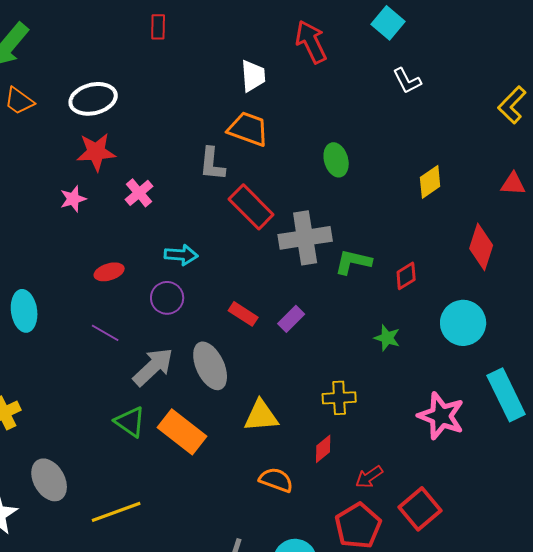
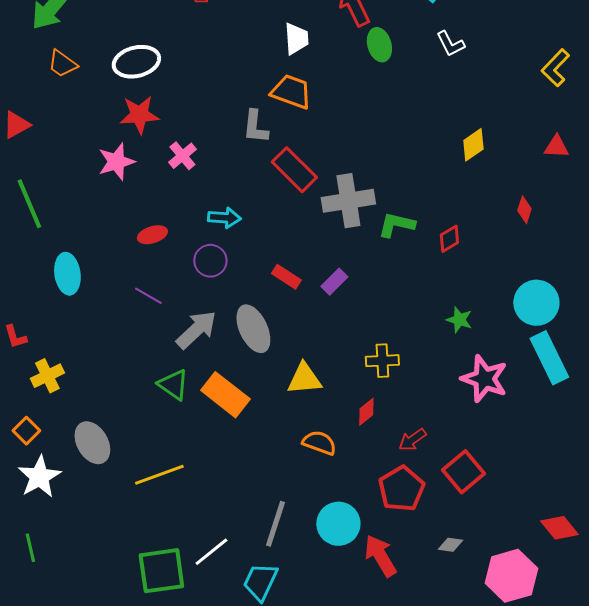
green ellipse: (336, 160) -> (379, 45), moved
pink star: (73, 199) -> (116, 162), size x1.4
red diamond: (481, 247) -> (524, 210), size x0.6
cyan circle: (463, 323) -> (536, 303), moved
green star: (387, 338) -> (459, 320), moved

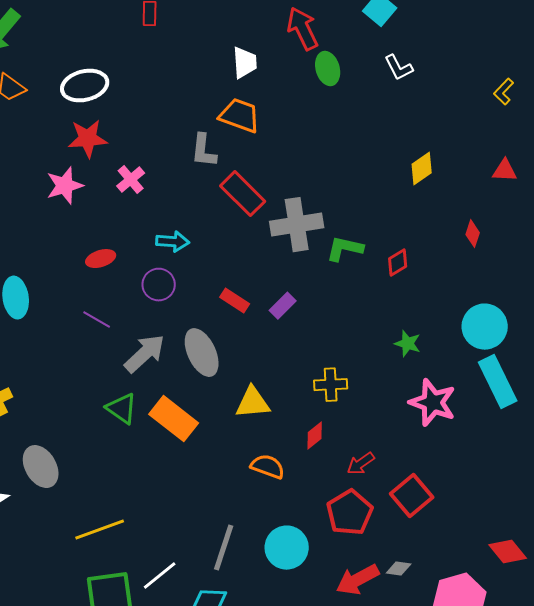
yellow L-shape: (555, 68) -> (504, 92), size x0.7
yellow line: (159, 475) -> (100, 530), moved
red arrow: (380, 556) -> (358, 580), moved, turned -87

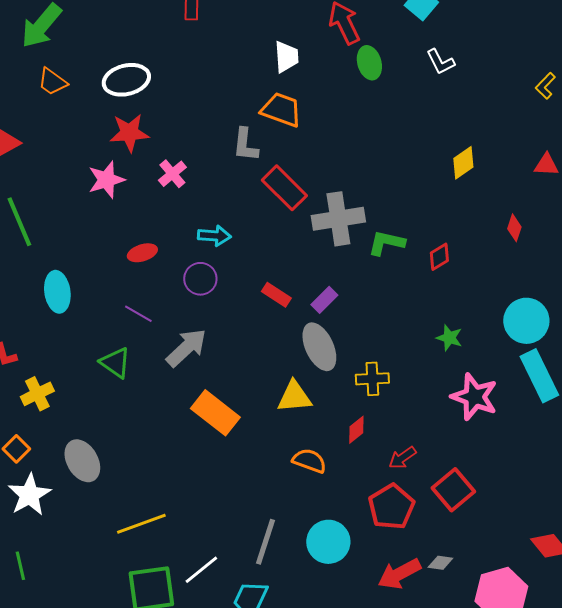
gray ellipse: (202, 353) -> (319, 347), moved
green triangle: (122, 409) -> (115, 363), moved

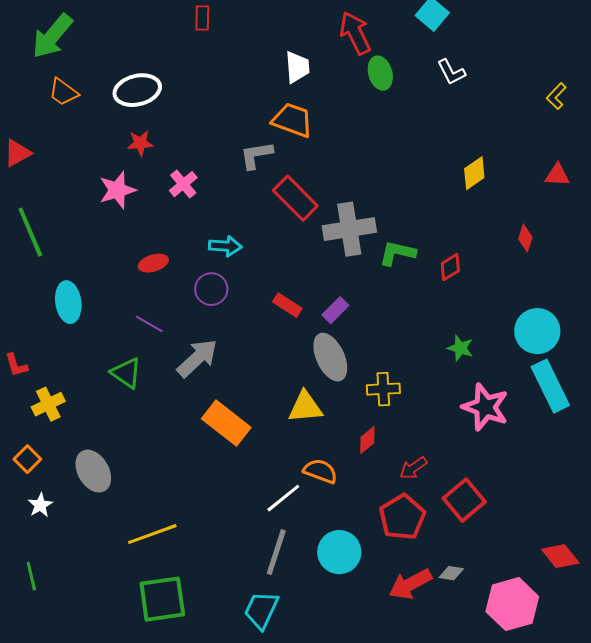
red star: (129, 133) -> (140, 143), size x0.7
gray L-shape: (245, 145) -> (256, 155), turned 75
white star: (29, 495) -> (40, 505), size x0.6
white line: (201, 570) -> (283, 498), moved

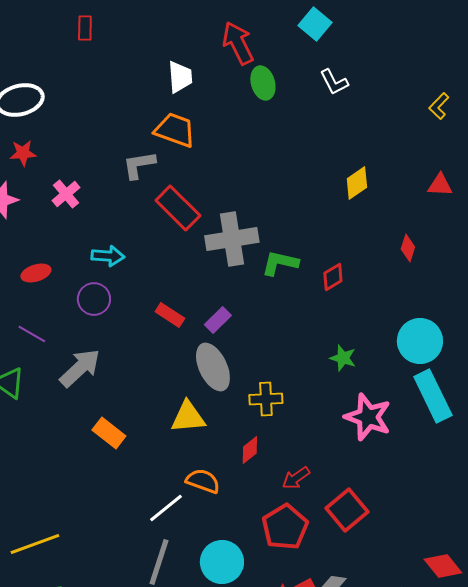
orange rectangle: (226, 423) -> (109, 433), size x0.7

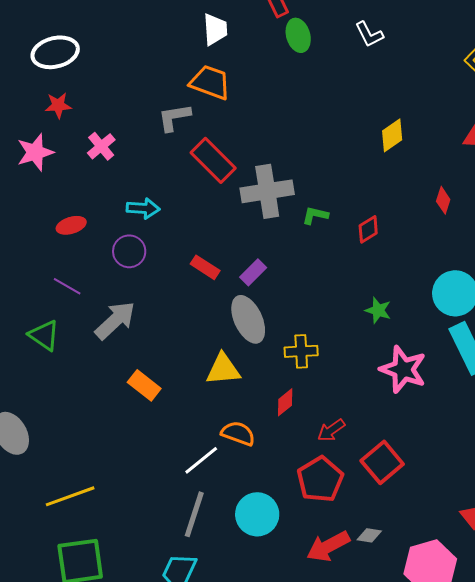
green L-shape: (280, 263) -> (315, 215), size x0.7

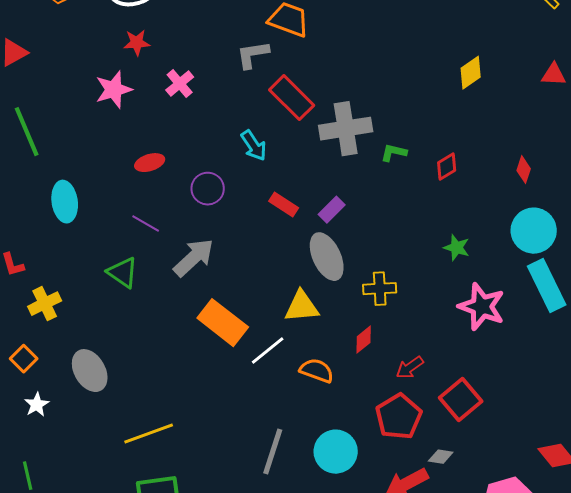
red diamond: (443, 200) -> (524, 170), moved
cyan arrow: (143, 208) -> (254, 146), moved, turned 52
orange rectangle: (144, 385) -> (223, 323), size x1.5
white line: (201, 460) -> (268, 351), moved
gray diamond: (369, 535) -> (441, 457), moved

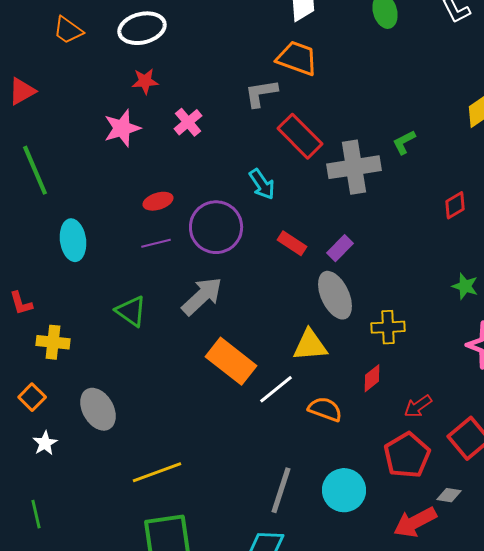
green L-shape: (394, 153) -> (404, 142), moved, turned -40
purple circle: (208, 189) -> (216, 227), size x1.6
purple line: (146, 224) -> (156, 243), moved, turned -44
yellow cross: (45, 304) -> (53, 342), turned 32

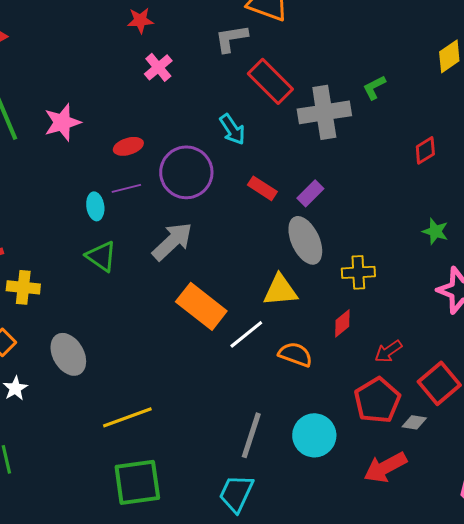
red star: (145, 81) -> (140, 20), moved
pink star: (122, 128) -> (62, 122), moved
cyan ellipse: (73, 240) -> (95, 206), moved, size x0.7
gray diamond: (449, 495) -> (414, 422), moved

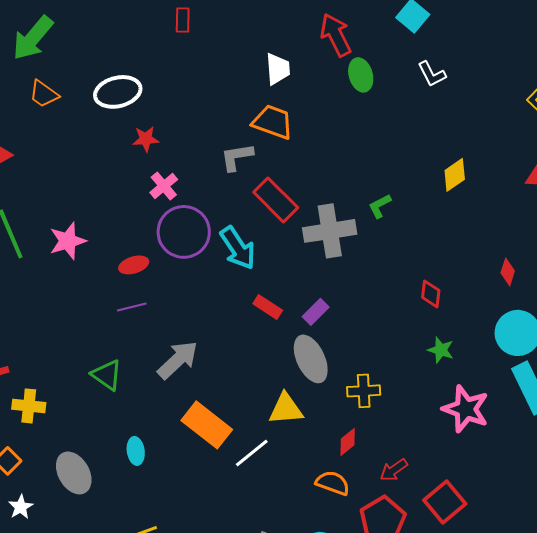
cyan arrow: (232, 129) -> (238, 248), size x1.4
red diamond: (425, 150) -> (431, 294), moved, turned -52
purple circle: (186, 172) -> (184, 232), moved
cyan ellipse: (95, 206) -> (136, 451), moved
orange semicircle: (295, 354) -> (333, 483), moved

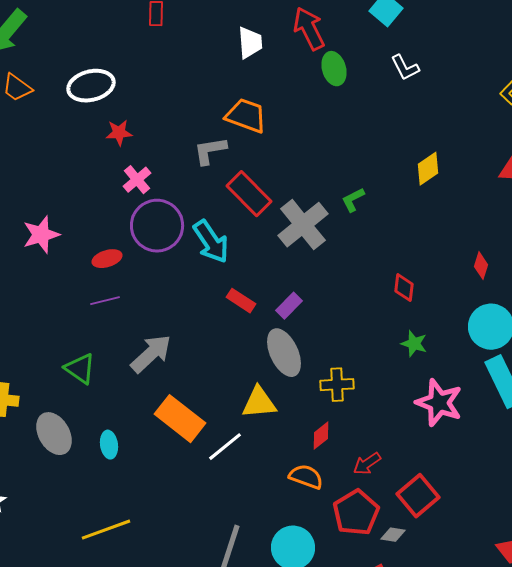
white trapezoid: (278, 69) -> (250, 43), moved
gray cross: (330, 231) -> (303, 225), turned -30
gray ellipse: (74, 473) -> (54, 434), moved

